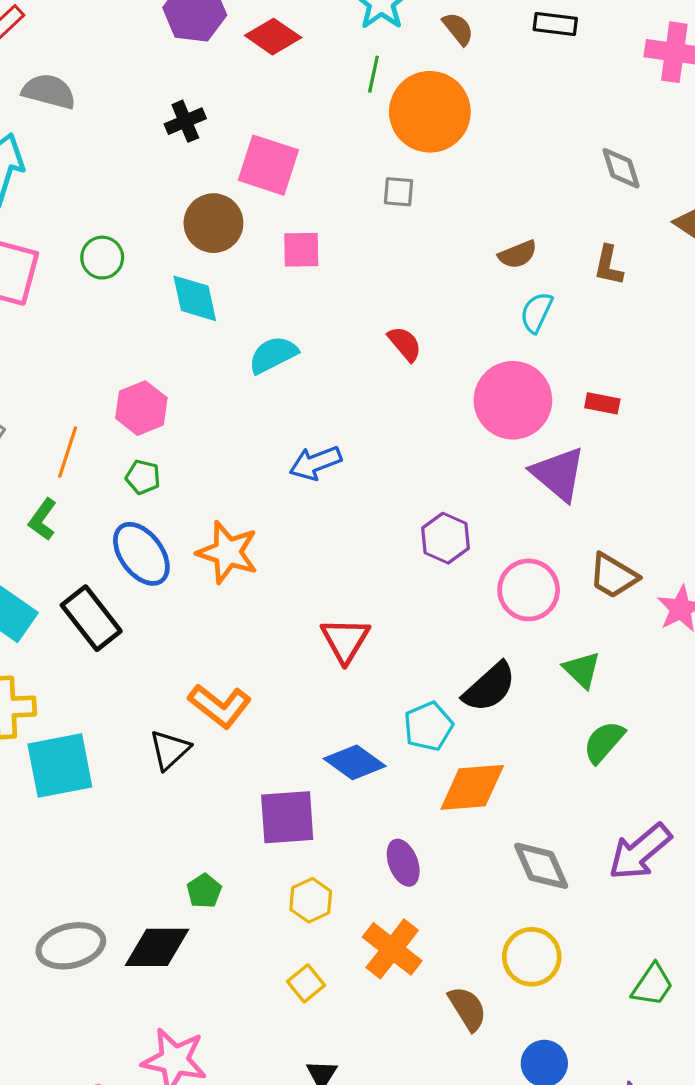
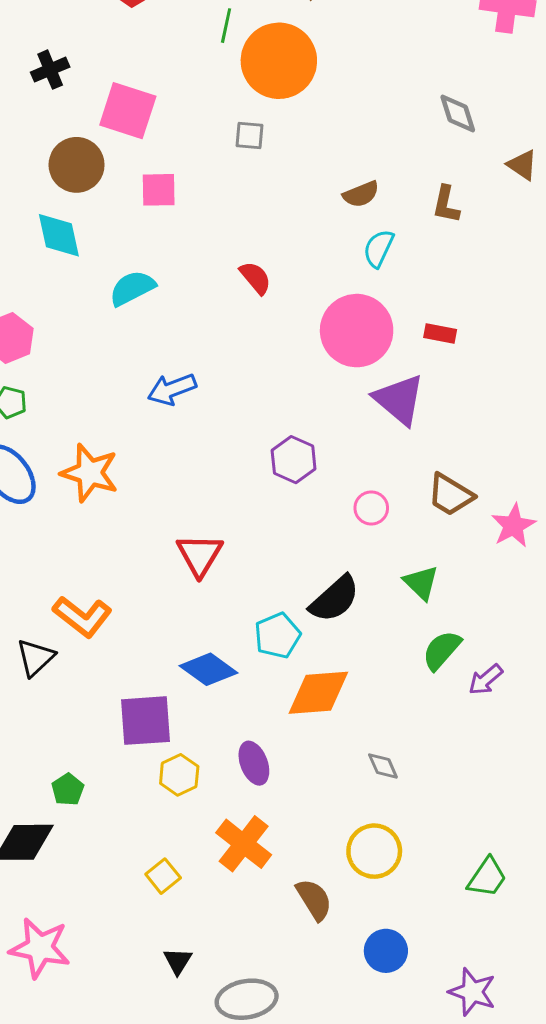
pink circle: (529, 590) -> (371, 508), size x0.6
purple arrow: (640, 852) -> (486, 680), moved, size x0.6
gray diamond: (541, 866) -> (383, 766), size x0.6
yellow hexagon: (311, 900) -> (179, 775), moved

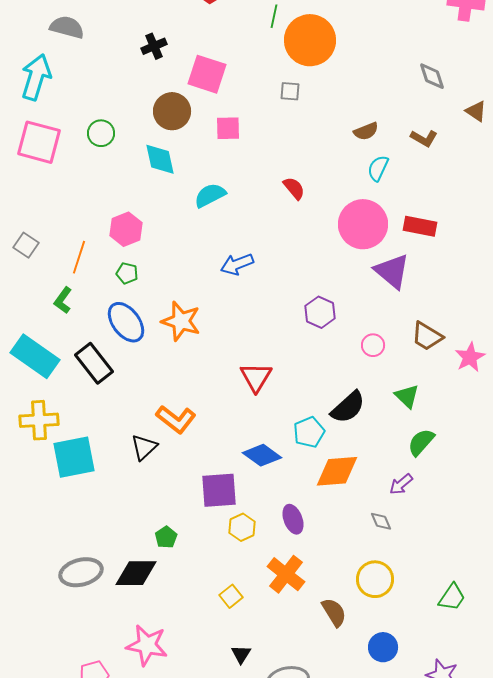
brown L-shape: (446, 204) -> (424, 138), turned -72
red rectangle: (440, 333) -> (420, 226), size x1.5
purple arrow: (486, 680) -> (401, 484), moved

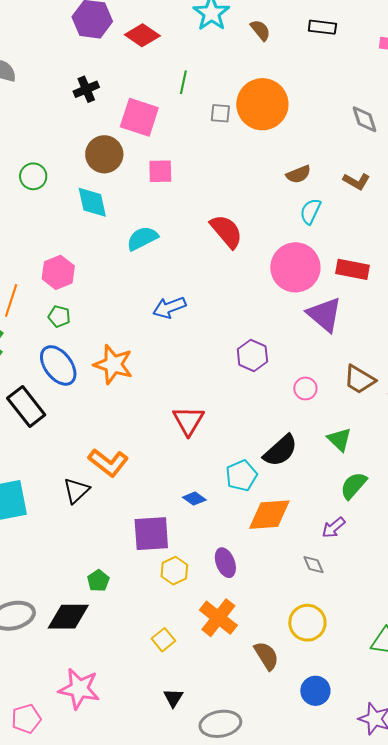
green line: (274, 16) -> (183, 82), moved
orange circle: (310, 40) -> (262, 104), moved
gray square: (290, 91) -> (220, 113), moved
red semicircle: (294, 188) -> (226, 231), size x1.5
blue diamond: (262, 455) -> (194, 499), size x0.6

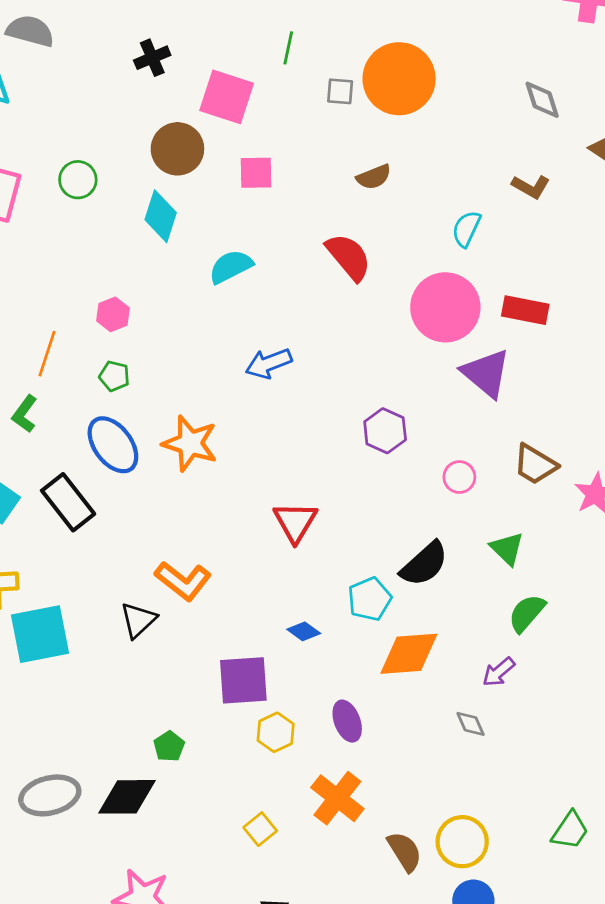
brown semicircle: (298, 174) -> (374, 177), moved
cyan diamond: (92, 202) -> (161, 216), turned 30
pink hexagon: (58, 272) -> (113, 314), size x0.7
yellow circle: (307, 623) -> (462, 842), moved

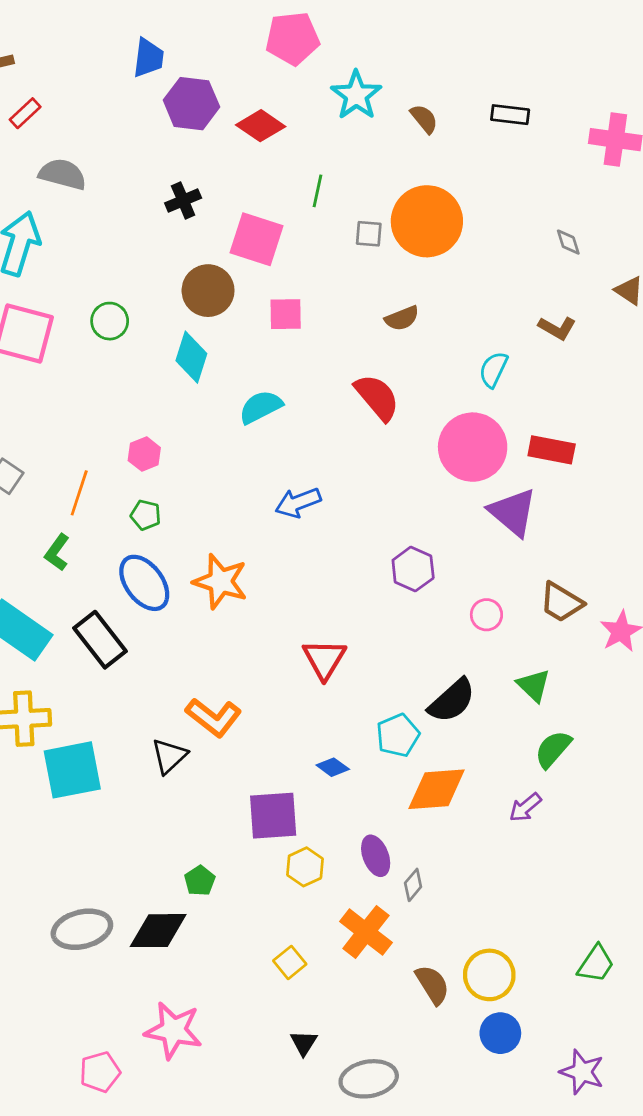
gray diamond: (542, 100) -> (568, 242), size x0.7
gray diamond: (471, 724) -> (413, 885), moved, turned 64

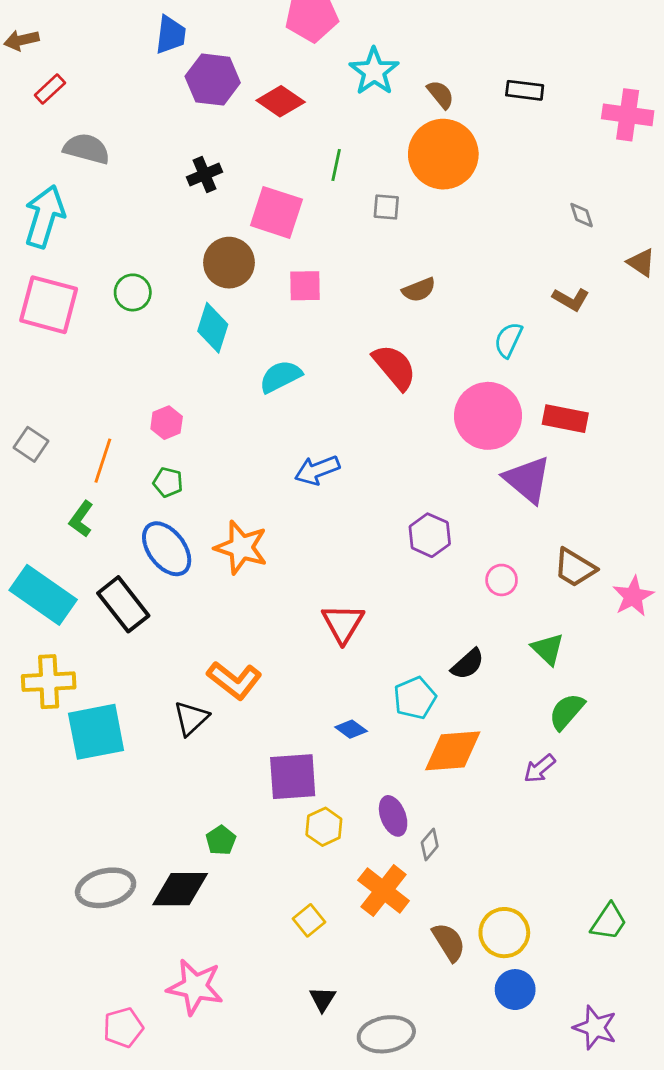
orange circle: (427, 221) -> (443, 154), moved
black semicircle: (452, 701) -> (468, 664), size x0.7

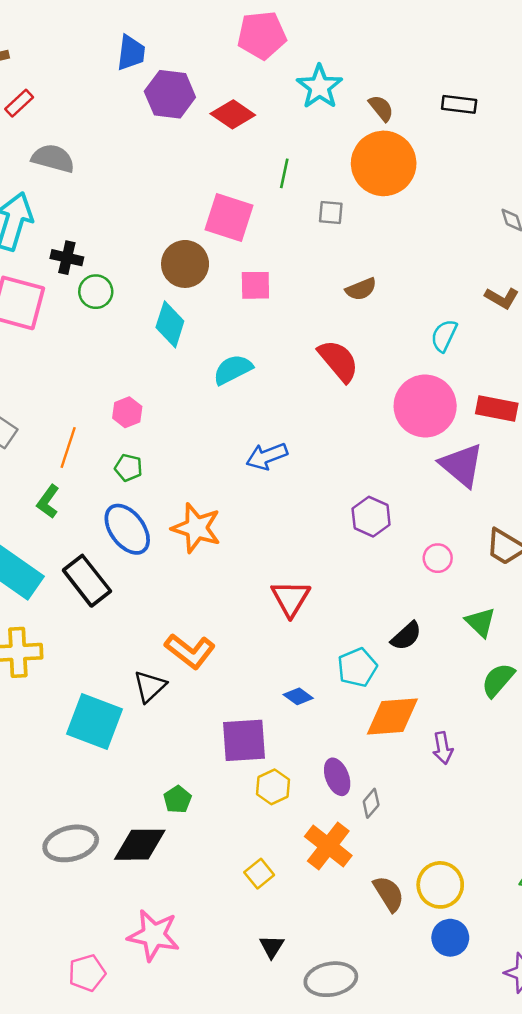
black cross: (205, 174) -> (67, 258), moved, turned 36
cyan square: (96, 732) -> (95, 722), moved, turned 32
purple arrow: (540, 768) -> (443, 748), moved, turned -60

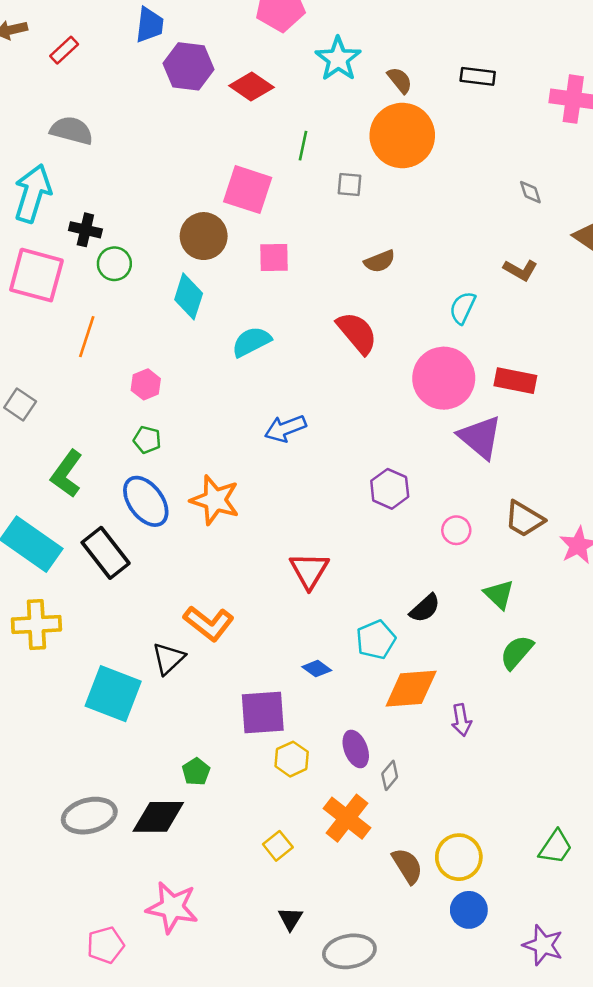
red rectangle: (19, 103) -> (64, 50), moved
orange line: (68, 447) -> (87, 337), moved
green L-shape: (48, 502) -> (67, 474), size x1.4

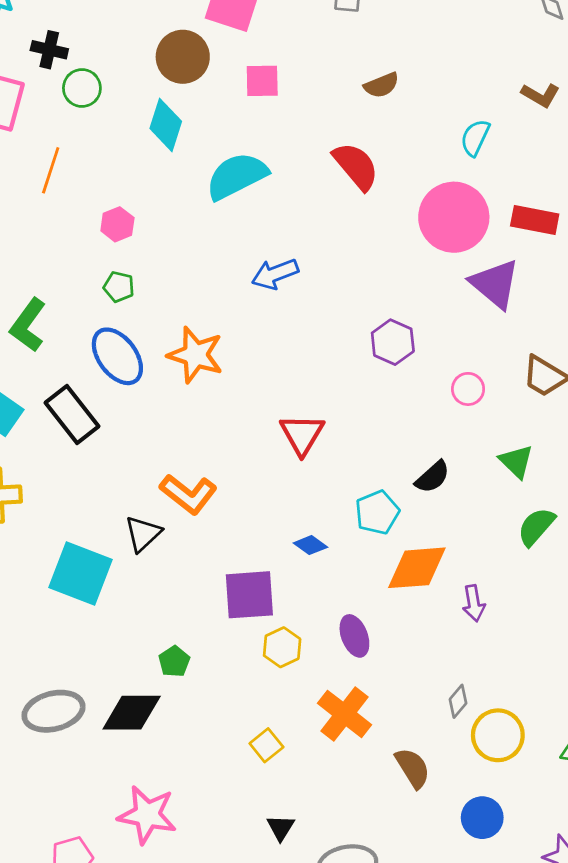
cyan semicircle: (251, 342) -> (237, 176), size x1.4
gray diamond: (390, 775) -> (458, 701), moved
yellow circle: (459, 857) -> (498, 735), moved

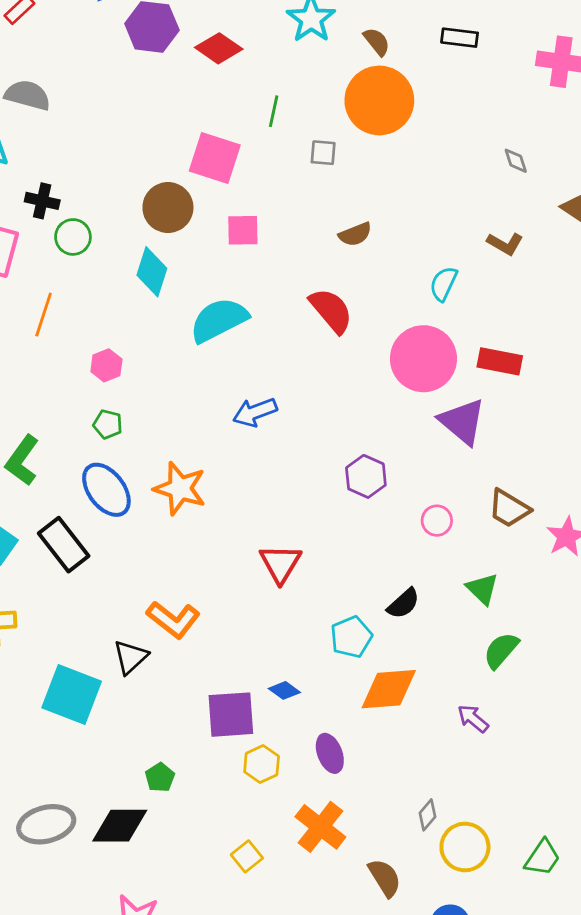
blue diamond: (310, 545) -> (284, 690), moved
purple arrow: (474, 603) -> (473, 719), moved, turned 140

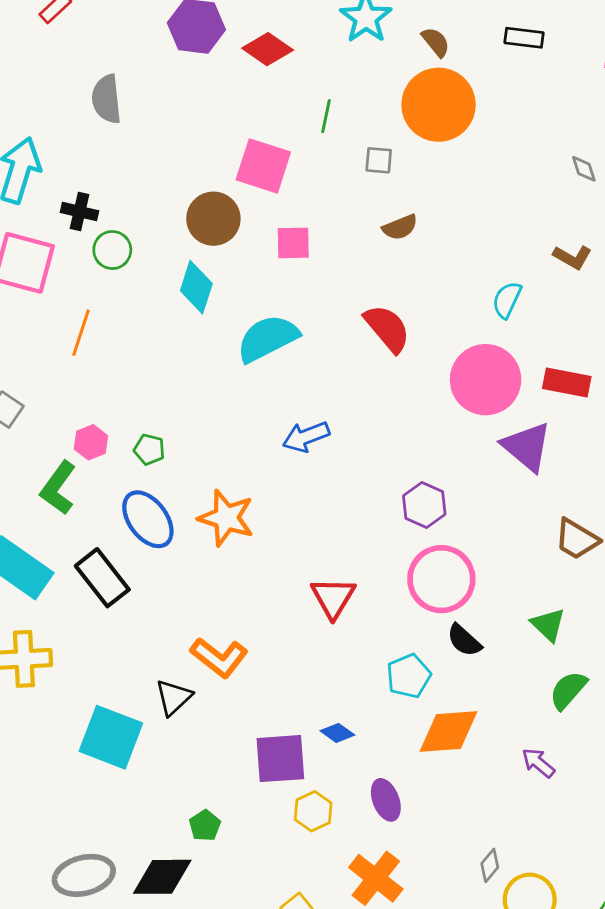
gray semicircle: (27, 95) -> (107, 99), moved, turned -111
brown semicircle: (355, 234) -> (400, 227), moved
pink hexagon: (106, 365) -> (91, 442), moved
pink circle: (437, 521) -> (441, 579), moved, size x2.0
black semicircle: (403, 604) -> (464, 640), turned 84

